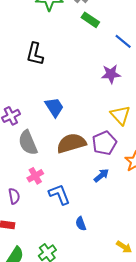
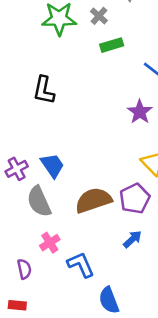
green rectangle: (90, 20) -> (112, 45), turned -48
purple star: (111, 74) -> (140, 112), turned -30
blue trapezoid: (54, 107) -> (52, 165), moved
blue semicircle: (81, 224) -> (109, 300), size x1.5

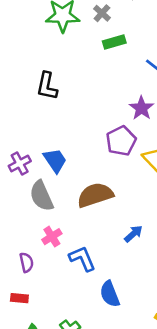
purple pentagon: (135, 198) -> (121, 141), moved

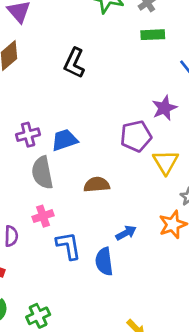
blue trapezoid: (55, 160) -> (65, 140), turned -88
brown semicircle: (95, 195) -> (97, 185), size x0.7
blue semicircle: (110, 294) -> (104, 262), moved

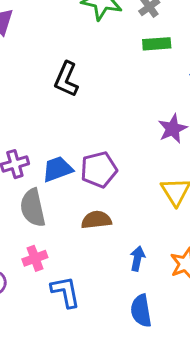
purple pentagon: (136, 136) -> (99, 170), moved
blue arrow: (126, 233) -> (137, 259), moved, turned -48
blue semicircle: (104, 262) -> (141, 311), moved

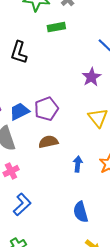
green rectangle: (157, 44) -> (56, 27), moved
blue L-shape: (65, 292) -> (22, 204), moved, turned 65
blue semicircle: (141, 311) -> (81, 212), moved

